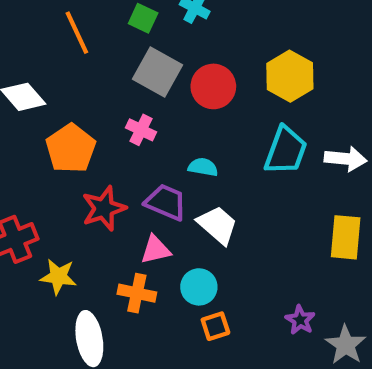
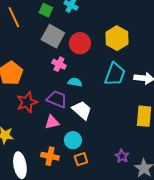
pink cross: (141, 130) -> (59, 64), moved
orange cross: (137, 293) -> (50, 156), moved

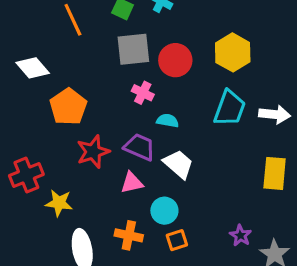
gray square: (53, 36) -> (133, 49), turned -35

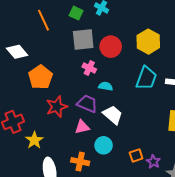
yellow star: (59, 203) -> (34, 140), turned 30
orange square: (177, 240) -> (136, 155), moved

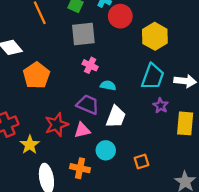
red circle: (111, 47) -> (120, 16), moved
red star: (57, 107) -> (57, 125), moved
white trapezoid: (113, 115) -> (116, 117), turned 70
purple star: (153, 162) -> (161, 106), moved

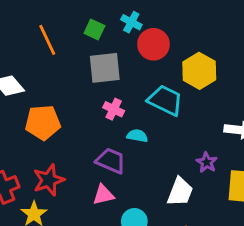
orange pentagon: (36, 75) -> (43, 122), turned 30
cyan trapezoid: (153, 77) -> (165, 100), moved, turned -84
white trapezoid: (116, 117) -> (180, 192), moved
red star: (57, 125) -> (49, 180), moved

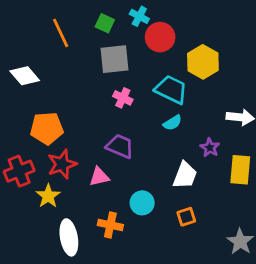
orange pentagon: (43, 122) -> (47, 128), moved
cyan semicircle: (137, 136) -> (173, 123), moved, turned 138
pink triangle: (103, 195) -> (99, 177), moved

